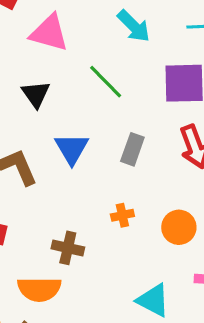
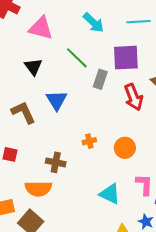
gray rectangle: (132, 149) -> (100, 79), moved

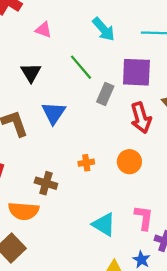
pink triangle: (41, 28) -> (43, 30), size x0.6
orange circle: (125, 148) -> (129, 162), moved

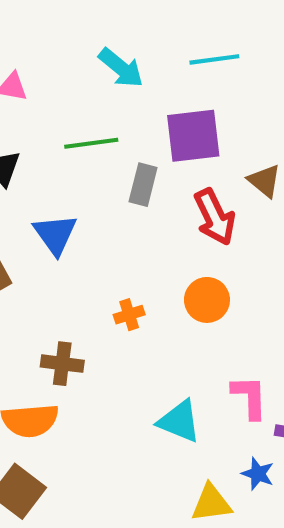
green line: (81, 67) -> (91, 143), turned -48

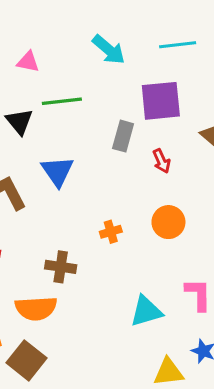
green line: (91, 143) -> (62, 101), moved
red arrow: (215, 217) -> (161, 161), moved, size x0.6
cyan triangle: (179, 421) -> (146, 311), turned -40

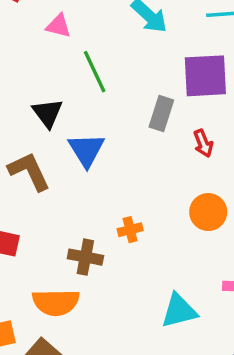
green line: (62, 101) -> (95, 72), turned 69
black triangle: (19, 122) -> (47, 113), moved
orange cross: (111, 232) -> (130, 230), moved

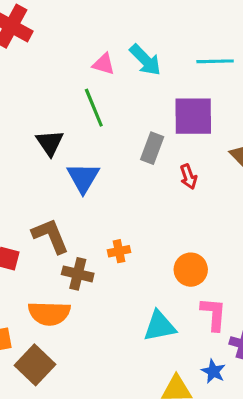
pink triangle: (58, 26) -> (104, 64), moved
brown L-shape: (29, 171) -> (50, 236), moved
orange circle: (208, 212) -> (191, 270), moved

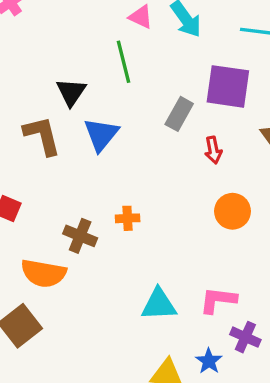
brown L-shape: (50, 236) -> (42, 135), moved
orange circle: (191, 270) -> (233, 211), moved
pink L-shape: (214, 314) -> (218, 300), turned -96

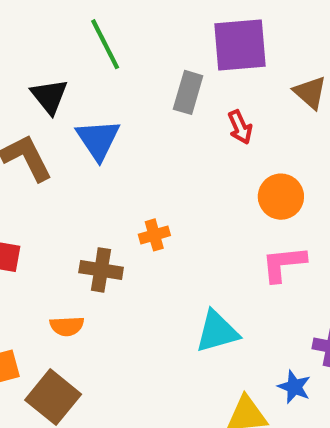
orange semicircle: (43, 273) -> (67, 326), size x0.6
pink L-shape: (218, 300) -> (284, 264), moved

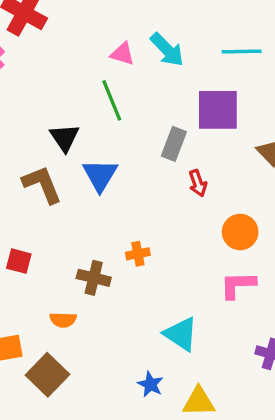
red arrow: (240, 127) -> (198, 183), moved
cyan triangle: (217, 332) -> (181, 334), turned 45
blue star: (294, 387) -> (150, 384), moved

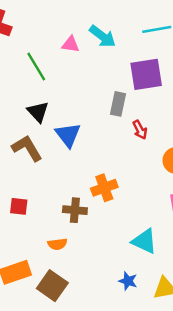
green line: (112, 100) -> (36, 66), moved
orange cross: (138, 254) -> (104, 188), size x1.5

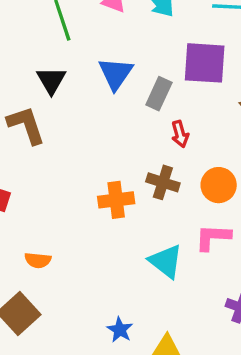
blue triangle: (68, 135) -> (116, 74), moved
brown cross: (75, 210) -> (163, 182), moved
cyan triangle: (144, 241) -> (166, 261), moved

